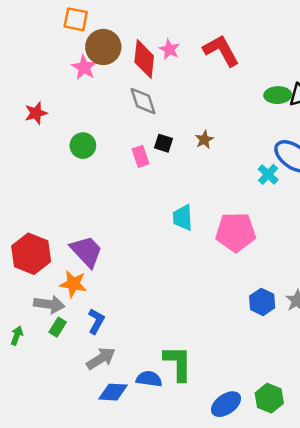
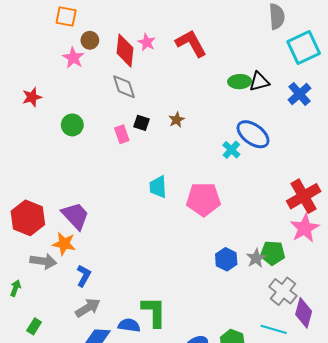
brown circle: (103, 47) -> (90, 40), size x0.6
green rectangle: (58, 327) -> (34, 326), moved

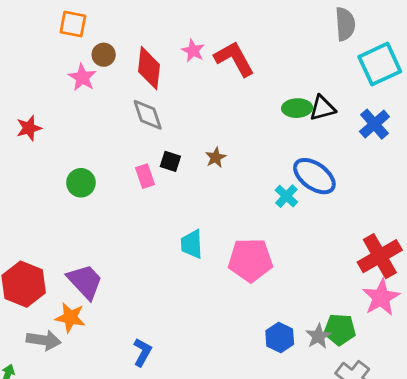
pink star: (147, 42) -> (193, 51), moved
green circle: (72, 125) -> (81, 183), moved
blue L-shape: (84, 276) -> (142, 352), moved

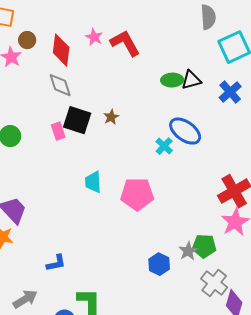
black square: (170, 161) -> (77, 120), size x1.8
blue hexagon: (280, 338) -> (159, 264), moved
blue L-shape: (142, 352) -> (56, 263), turned 50

